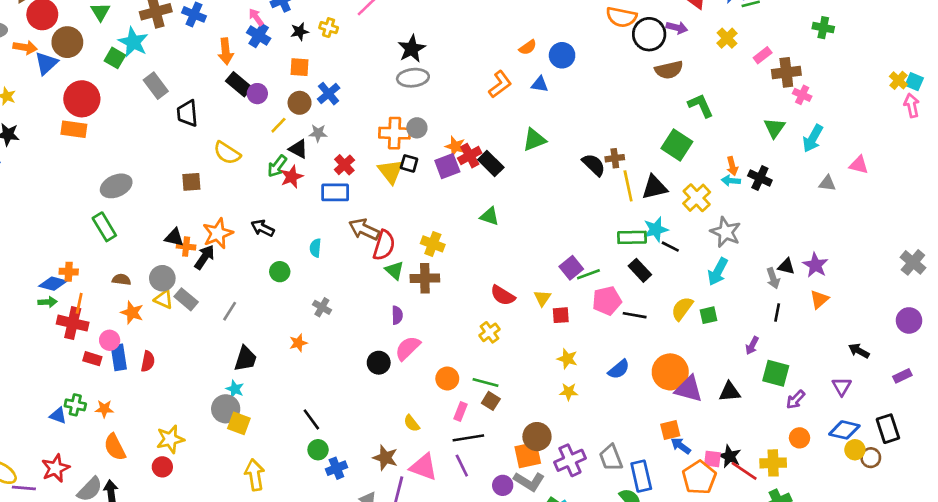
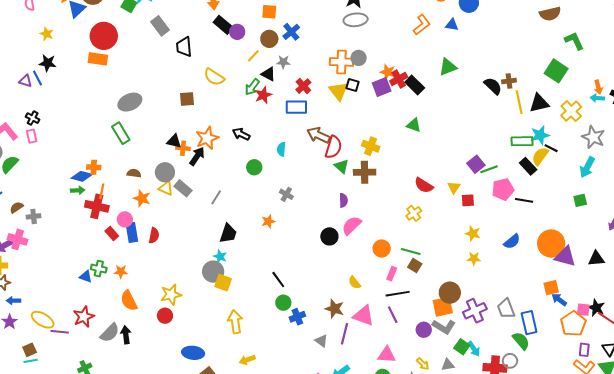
yellow semicircle: (682, 309) -> (540, 156), moved
red rectangle: (92, 359) -> (112, 233), turned 32

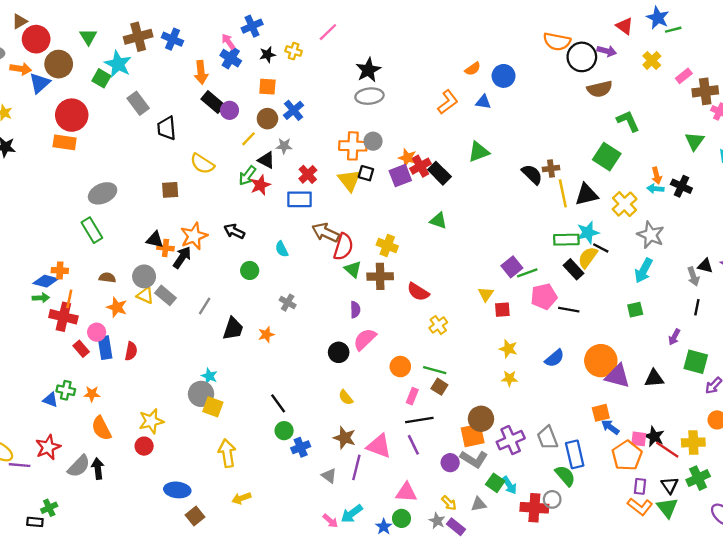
cyan semicircle: (281, 149) -> (282, 249), turned -32
red semicircle: (424, 185) -> (418, 292), moved
black trapezoid: (228, 233) -> (233, 329), moved
yellow semicircle: (355, 283) -> (346, 397), moved

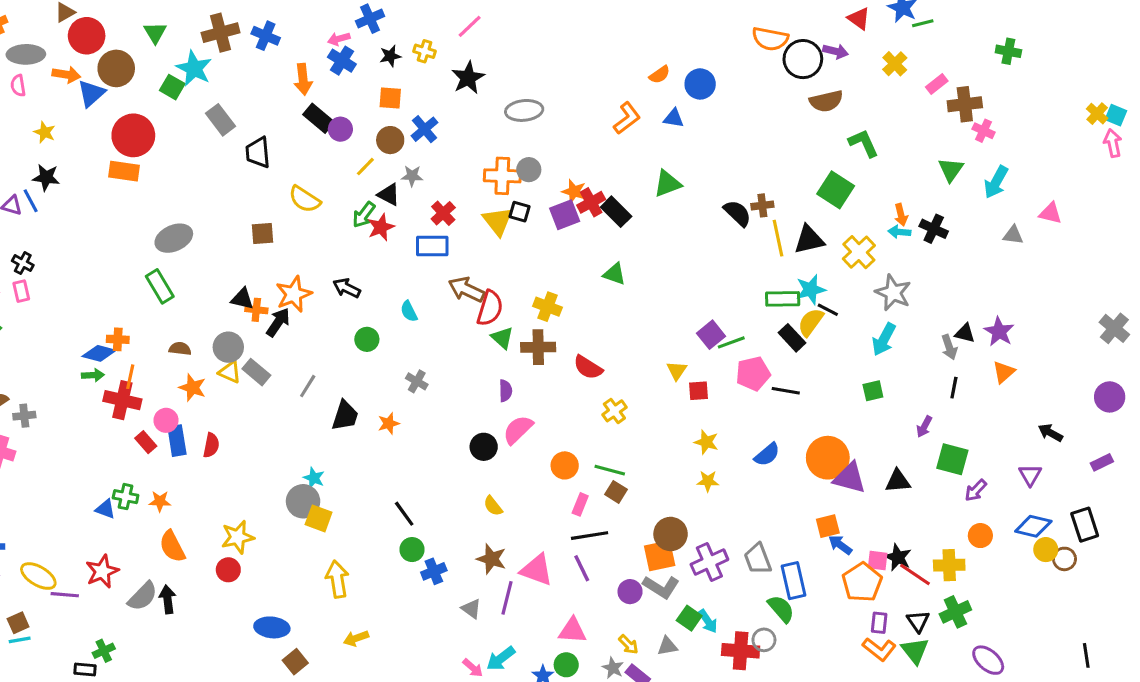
pink arrow: (228, 42) -> (339, 39), turned -70
black star: (368, 70) -> (468, 78), moved

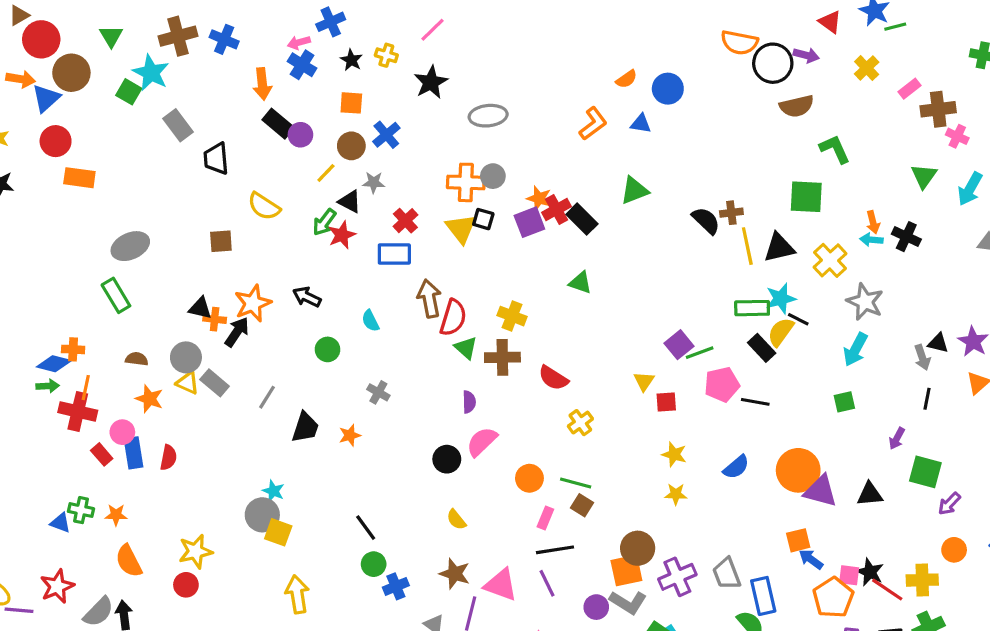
black star: (390, 56) -> (351, 60), turned -30
red circle: (133, 135) -> (56, 141), moved, size x0.7
green square: (836, 190) -> (806, 197), turned -30
brown arrow: (467, 290) -> (429, 299), turned 54

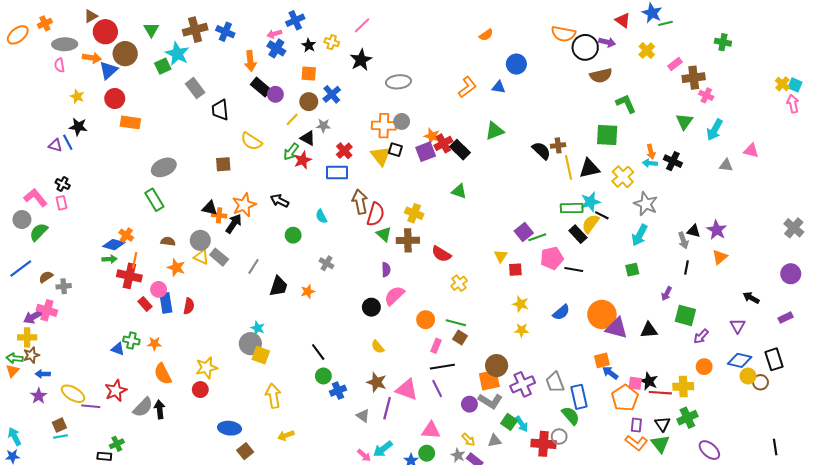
orange semicircle: (626, 79) -> (486, 35), moved
green square: (129, 92) -> (163, 66), turned 35
orange cross: (73, 349) -> (126, 235), turned 32
red line: (887, 590) -> (660, 393), turned -30

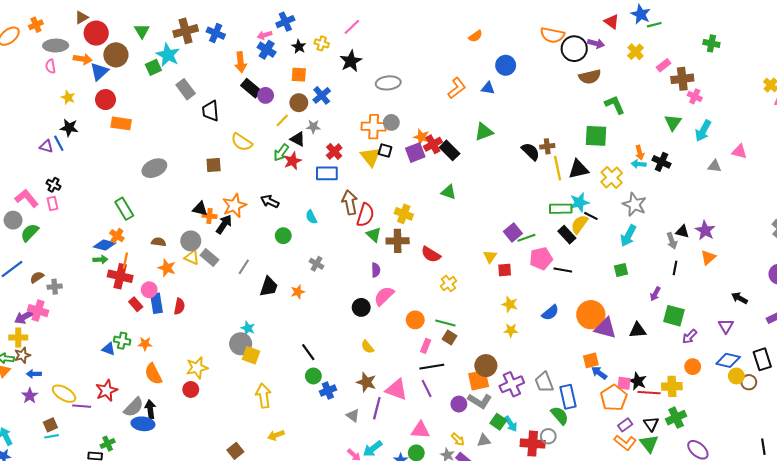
green rectangle: (154, 200) -> (124, 209), moved
purple rectangle: (636, 425) -> (625, 425), turned 48
blue ellipse: (229, 428) -> (143, 424), moved

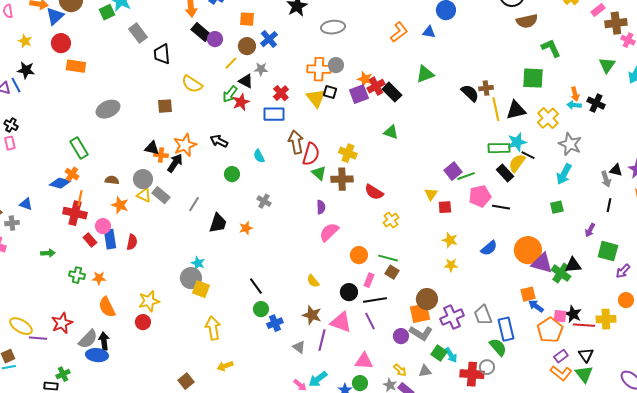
green arrow: (100, 260) -> (48, 253), moved
black circle: (361, 307) -> (349, 292), moved
blue triangle: (109, 349) -> (26, 204), moved
green cross: (676, 418) -> (561, 273), moved, turned -30

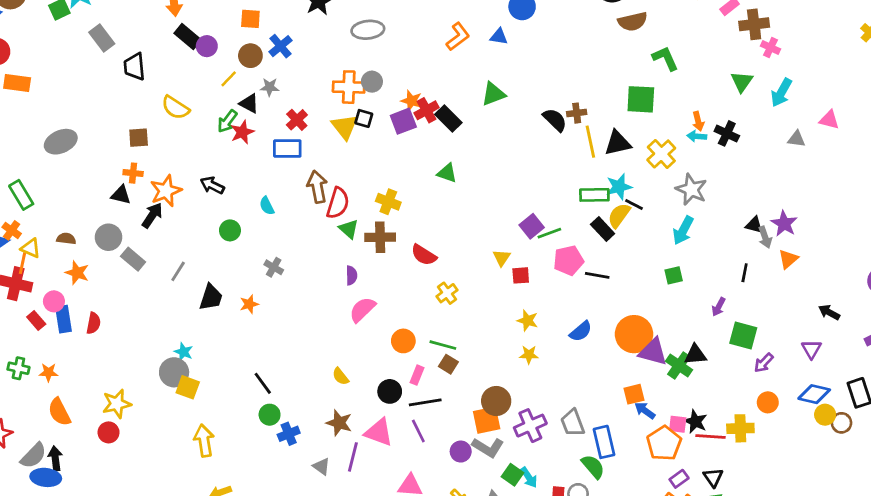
orange cross: (161, 155) -> (133, 173), moved
gray arrow: (606, 179) -> (765, 237), moved
yellow triangle: (144, 195) -> (31, 248), moved

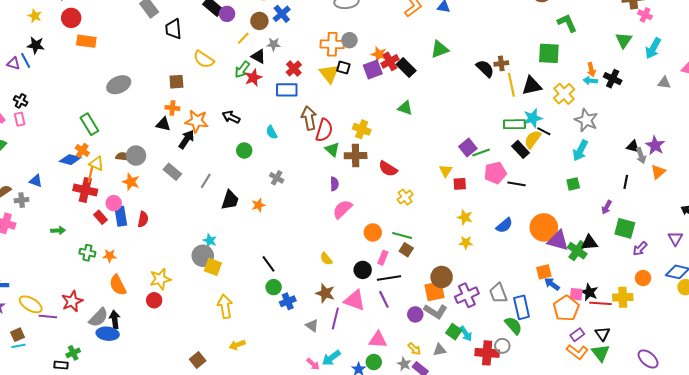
orange star: (166, 191) -> (197, 121), turned 30
gray circle: (109, 237) -> (136, 156), moved

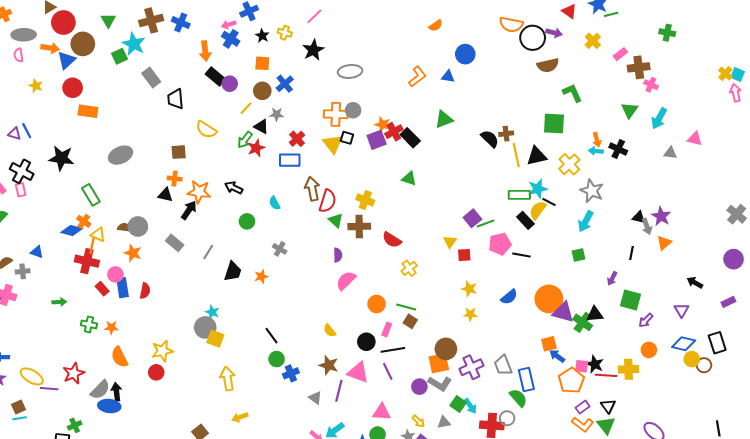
black star: (36, 45) -> (61, 158), moved, size x1.4
black cross: (21, 101) -> (22, 171), size x1.6

